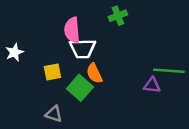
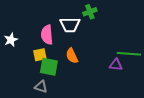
pink semicircle: (72, 30) -> (47, 35), moved
white trapezoid: (83, 48) -> (70, 25), moved
green square: (80, 88) -> (49, 67), moved, turned -30

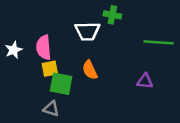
green cross: (90, 12) -> (112, 15), turned 32
pink semicircle: (47, 35) -> (44, 47), moved
green line: (129, 54) -> (159, 42), moved

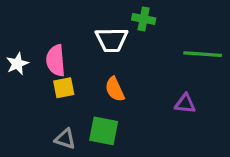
green square: (61, 84) -> (104, 131), moved

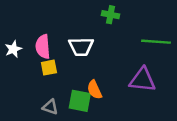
white trapezoid: (112, 40) -> (81, 47), moved
orange semicircle: (115, 89) -> (94, 90), moved
purple triangle: (185, 104) -> (142, 80), size x1.6

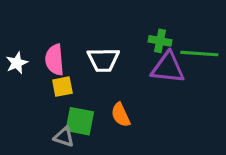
green cross: (110, 15) -> (160, 41), moved
purple triangle: (142, 80) -> (168, 68), moved
green square: (80, 101) -> (80, 121), moved

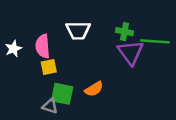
white trapezoid: (103, 60) -> (78, 30), moved
purple triangle: (168, 68) -> (131, 52), turned 48
orange semicircle: (121, 115) -> (94, 89), turned -96

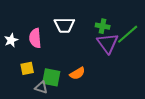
green line: (155, 41) -> (128, 34), turned -45
yellow square: (49, 67) -> (27, 68), moved

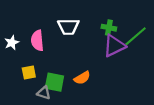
purple triangle: (108, 43) -> (114, 46), turned 40

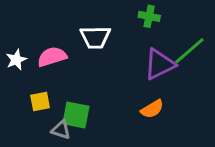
green cross: (109, 28) -> (149, 16), moved
pink semicircle: (37, 40) -> (52, 57), turned 78
orange semicircle: (82, 78) -> (152, 109), moved

